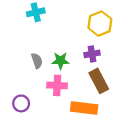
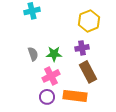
pink cross: (57, 85) -> (51, 76), turned -30
purple circle: (21, 103) -> (47, 97), moved

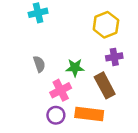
purple cross: (82, 48) -> (114, 57), moved
green star: (54, 54) -> (75, 68), moved

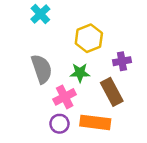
cyan cross: (38, 13) -> (40, 14), turned -30
yellow hexagon: (106, 25) -> (89, 38), moved
gray semicircle: (39, 64) -> (42, 69), size x1.6

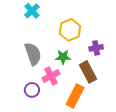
orange rectangle: (95, 122) -> (75, 96), turned -70
purple circle: (59, 124) -> (32, 90), moved

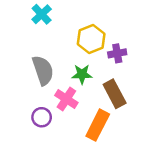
purple cross: (96, 48) -> (117, 53), moved
pink cross: (51, 76) -> (66, 99), turned -30

